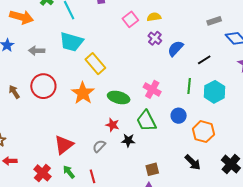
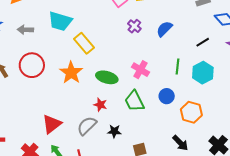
purple cross: (155, 38) -> (134, 26), moved
black line: (204, 60) -> (203, 42), moved
black star: (128, 140) -> (114, 131), moved
gray semicircle: (99, 146) -> (87, 126), size x1.5

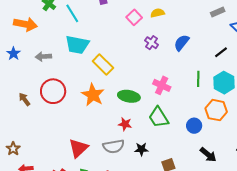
blue circle: (167, 96) -> (194, 126), moved
orange hexagon: (191, 112) -> (216, 110), moved
gray semicircle: (87, 126) -> (114, 146), turned -140

